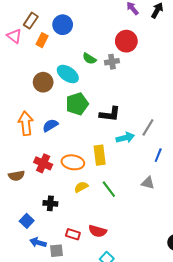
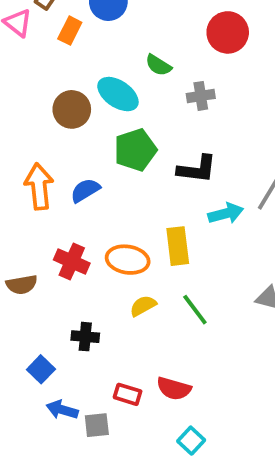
gray cross: (112, 62) -> (201, 96), moved

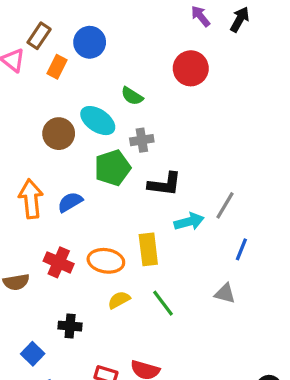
gray cross: (201, 96) -> (142, 140), moved

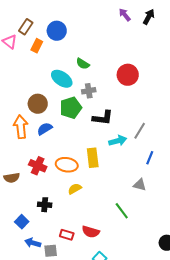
red circle: (191, 68) -> (128, 75), moved
brown circle: (59, 134) -> (38, 104), moved
green line: (163, 303) -> (122, 211), moved

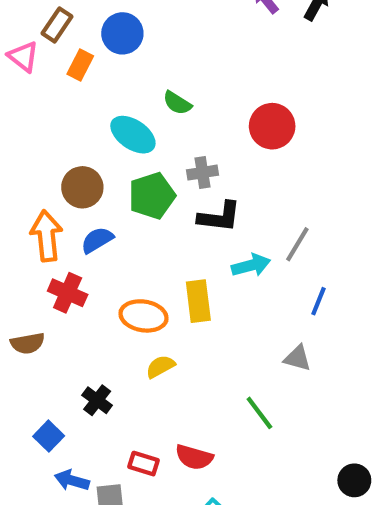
gray cross: (89, 91) -> (203, 173), moved
red cross: (38, 166) -> (68, 293), moved
black cross: (45, 205) -> (97, 400), turned 32

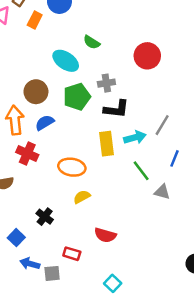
yellow rectangle: (198, 301) -> (106, 144), moved
green line: (259, 413) -> (141, 171), moved
red semicircle: (194, 457) -> (105, 235), moved

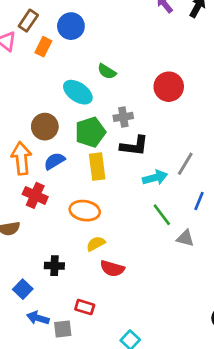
yellow rectangle: (106, 144) -> (97, 167), moved
black cross: (45, 217) -> (54, 266), turned -35
red semicircle: (105, 235) -> (112, 268), moved

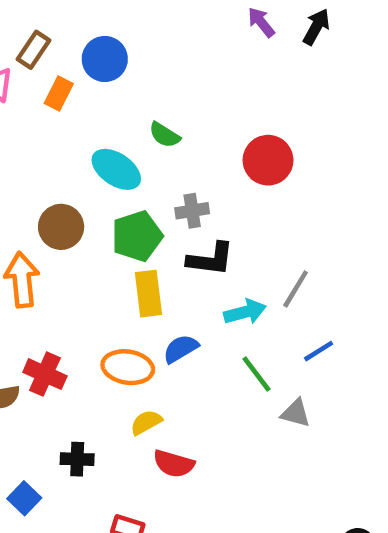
blue semicircle: (54, 161) -> (181, 349), moved
red cross: (35, 195) -> (45, 374), moved
blue line: (199, 201) -> (319, 351), turned 36

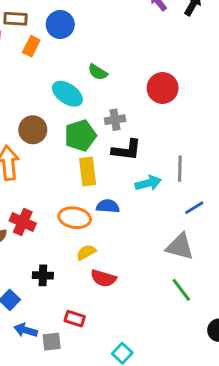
brown rectangle: (33, 50) -> (16, 19), turned 60
gray line: (296, 289) -> (180, 169), turned -30
blue semicircle: (181, 349) -> (108, 206), turned 35
green line: (257, 374) -> (181, 290), moved
gray triangle: (296, 413) -> (180, 247), size x1.5

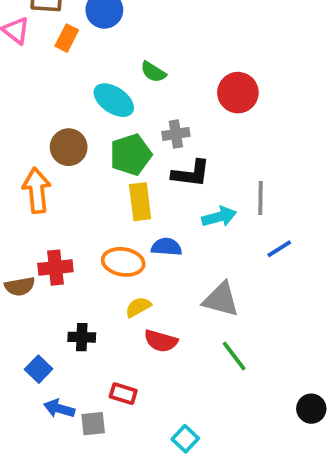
red cross: (23, 222) -> (55, 268), turned -30
gray triangle: (180, 247) -> (221, 300), moved
green line: (181, 290) -> (234, 356), moved

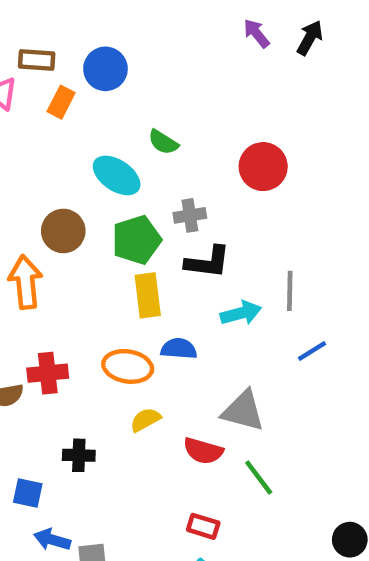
red semicircle: (161, 341) -> (203, 451), moved
blue square: (39, 369) -> (28, 493), turned -32
red rectangle: (123, 394) -> (203, 526), moved

